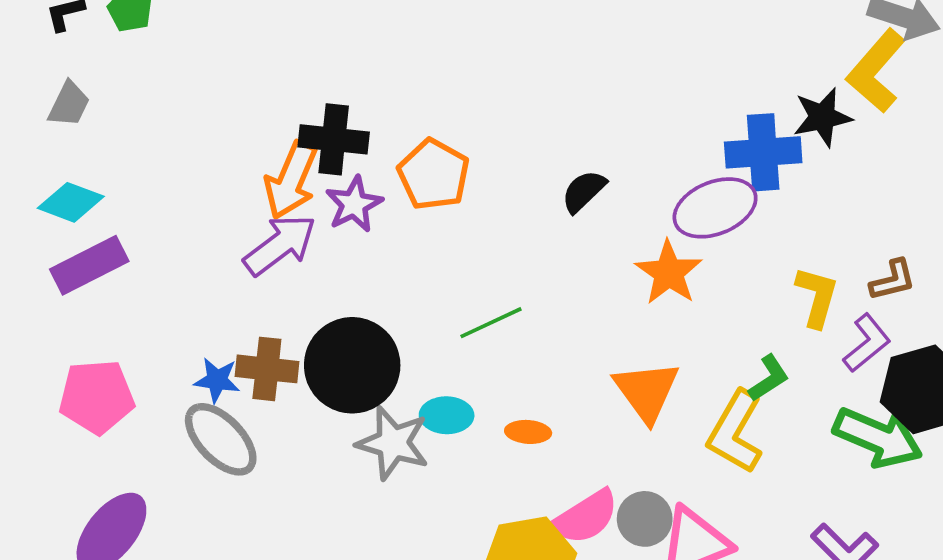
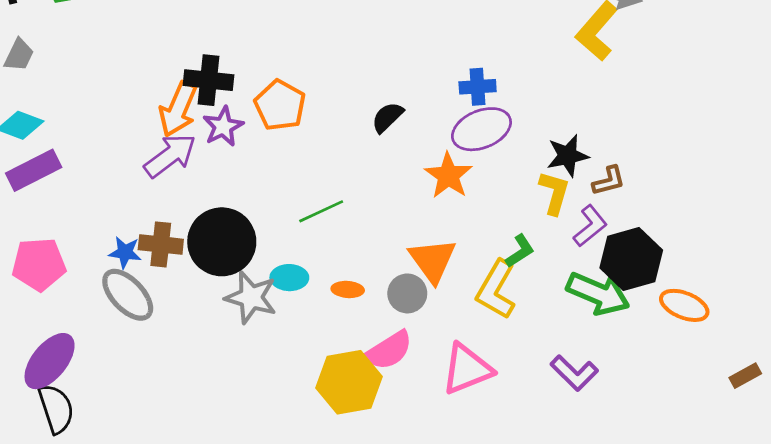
black star: (822, 117) -> (568, 156), moved
blue cross: (763, 152) -> (478, 87), moved, size x0.7
gray circle: (645, 519) -> (407, 293), moved

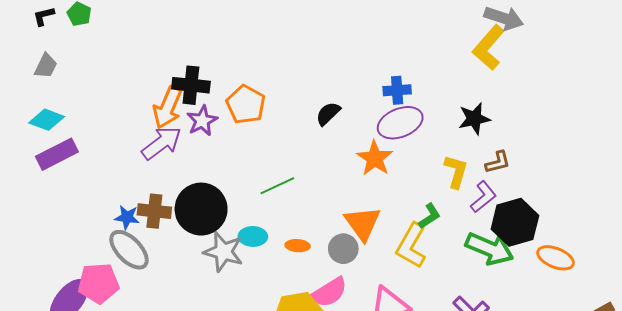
black star: (568, 156) -> (474, 119), moved
pink pentagon: (39, 264) -> (99, 283), moved

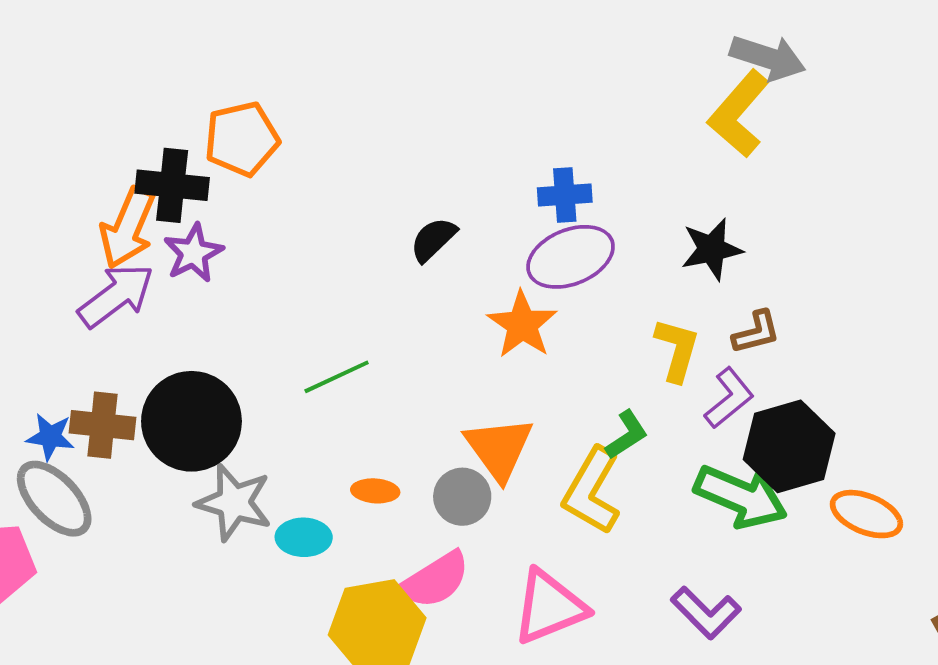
orange pentagon: (246, 104) -> (242, 139), moved, turned 30
cyan ellipse: (253, 236) -> (304, 537), moved

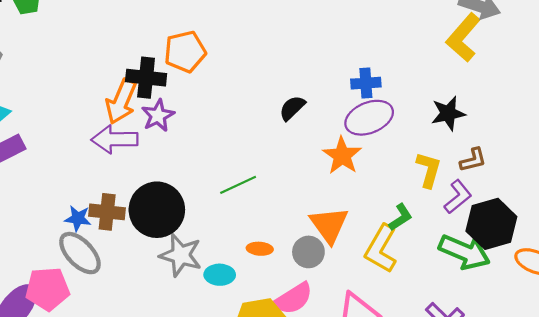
purple arrow: (116, 296) -> (115, 139), turned -144

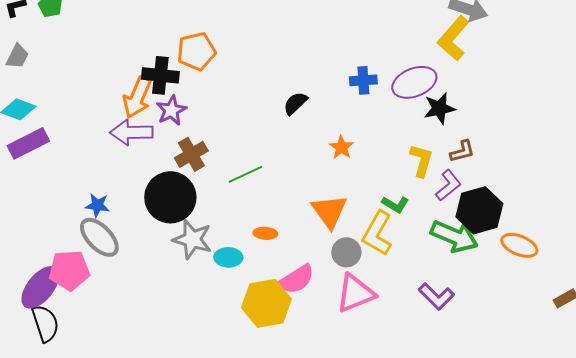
purple ellipse: (369, 118) -> (414, 82), moved
orange star: (342, 156) -> (341, 147), size x0.7
brown cross: (107, 212) -> (191, 154), moved, turned -36
green L-shape: (401, 217) -> (395, 204), turned 64
gray circle: (308, 252) -> (346, 252), moved

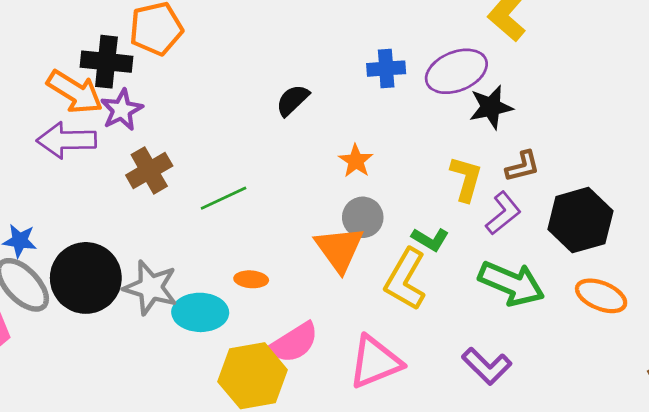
orange arrow: (137, 97) -> (75, 92), turned -81
black circle: (170, 197) -> (86, 278), moved
black hexagon: (479, 210) -> (580, 220), moved
gray circle: (346, 252) -> (363, 217), moved
cyan ellipse: (228, 257) -> (200, 312), size x1.4

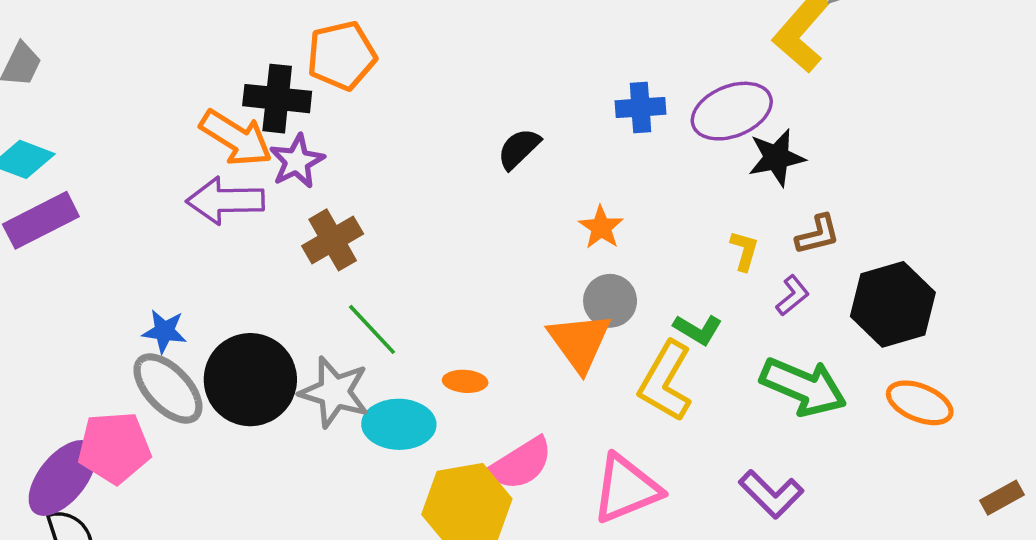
yellow L-shape: (466, 179) -> (744, 251), size x0.7
green line: (224, 198) -> (372, 329), moved, turned 72
purple L-shape: (503, 213) -> (793, 295), size x0.7

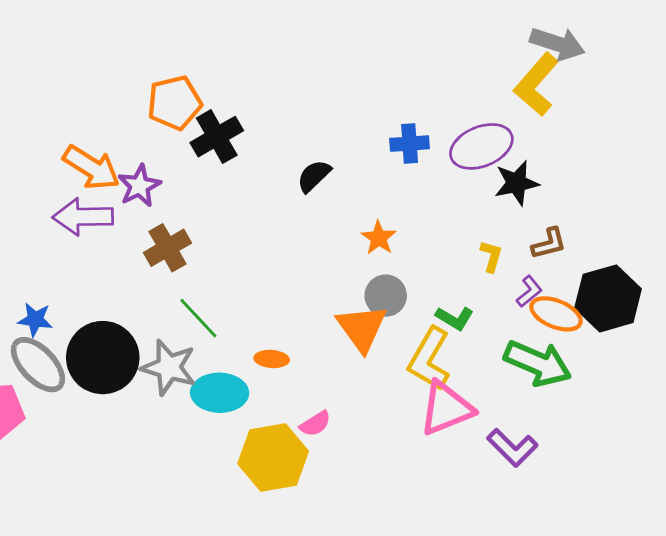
black cross: (277, 99) -> (217, 137), moved, turned -36
orange ellipse: (920, 403) -> (556, 314), moved
pink semicircle: (521, 464) -> (315, 424), size x0.6
pink triangle: (626, 489) -> (446, 408), moved

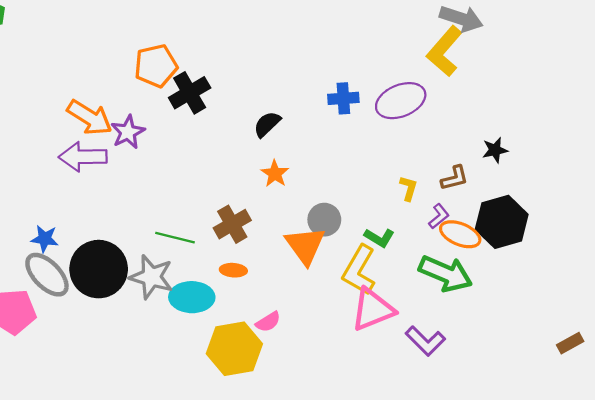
black star: (517, 183) -> (495, 150), moved, size x0.7
orange star: (379, 238) -> (275, 174), moved
brown cross: (167, 248) -> (232, 224), moved
green line: (198, 318) -> (175, 238), turned -33

